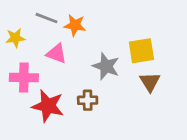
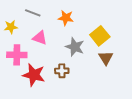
orange star: (75, 25) -> (66, 18), moved
yellow square: (141, 51) -> (100, 36), turned -30

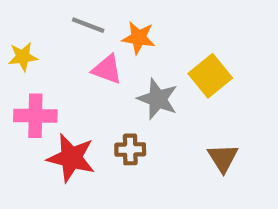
gray line: (33, 13) -> (88, 25), moved
pink triangle: (40, 38) -> (107, 69), moved
brown triangle: (106, 58) -> (223, 158), moved

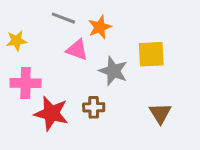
orange star: (139, 38) -> (100, 27), turned -30
yellow square: (210, 76) -> (151, 54), turned 36

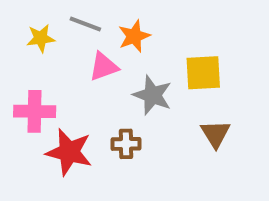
yellow star: (16, 41) -> (41, 38), moved
pink triangle: (77, 50) -> (104, 67), turned -40
brown triangle: (160, 113) -> (215, 134), moved

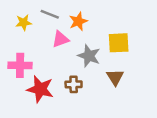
brown triangle: (215, 134) -> (115, 77), moved

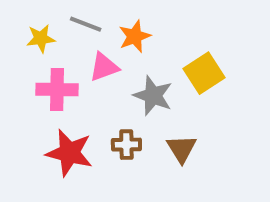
yellow square: (119, 43) -> (204, 73), turned -30
pink cross: (20, 65) -> (57, 89), moved
brown triangle: (115, 77) -> (182, 149), moved

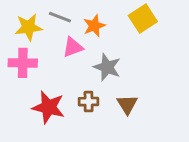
yellow star: (41, 38) -> (28, 27), size x1.4
yellow square: (204, 73) -> (143, 19), moved
pink cross: (57, 89) -> (23, 63), moved

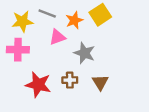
yellow square: (143, 19) -> (100, 15), moved

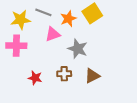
brown triangle: (100, 82) -> (92, 76), turned 35
red star: (38, 85) -> (35, 78), size x0.6

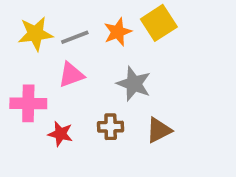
gray line: (43, 12) -> (75, 37), moved, turned -42
pink triangle: (53, 34) -> (71, 75), moved
pink cross: (16, 46) -> (28, 103), moved

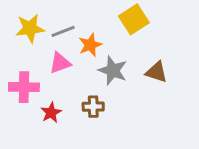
orange star: (118, 32) -> (90, 45), moved
brown triangle: (159, 130) -> (156, 72), moved, turned 45
red star: (60, 134) -> (51, 113), turned 30

